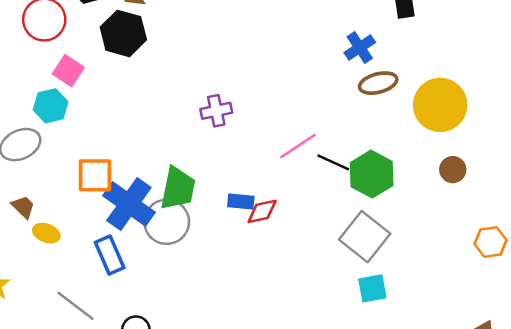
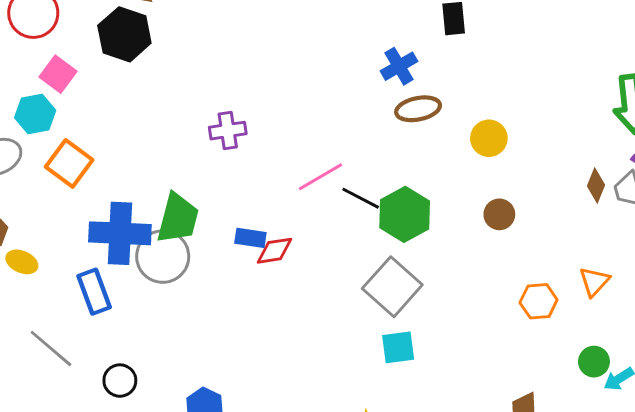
yellow circle: (440, 105) -> (489, 138), size x0.6
orange square: (95, 175) -> (69, 163), moved, turned 33
blue cross: (129, 204) -> (120, 233), turned -36

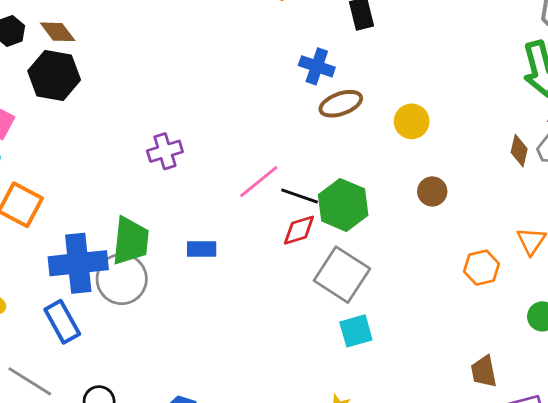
blue cross: (399, 66) -> (317, 66), turned -32
red diamond: (274, 251) -> (299, 230), moved

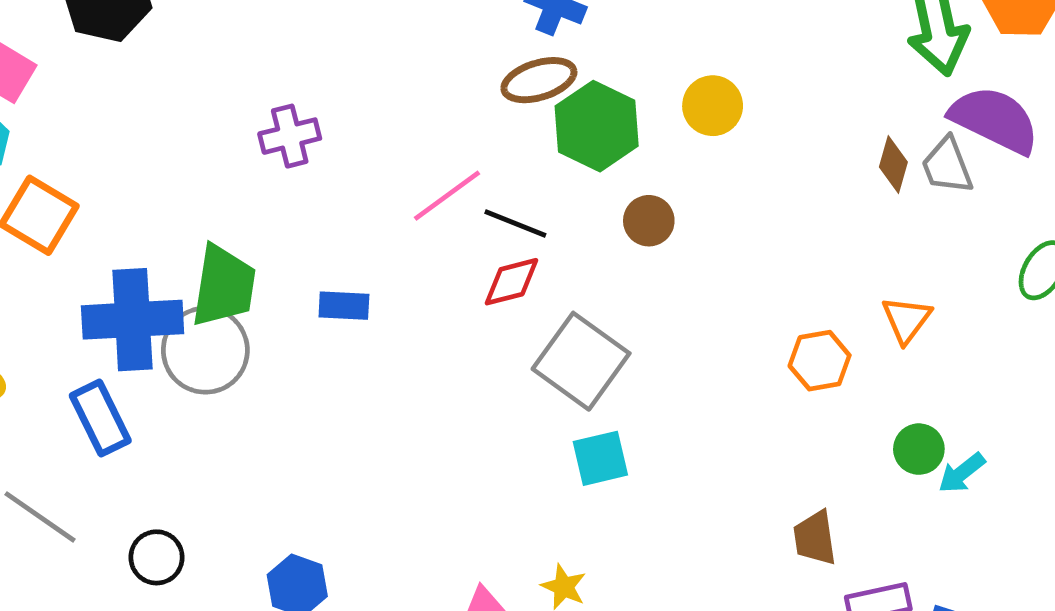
brown ellipse: (341, 104) -> (539, 80), moved
brown circle: (432, 191) -> (649, 221), moved
green hexagon: (343, 205) -> (597, 126), moved

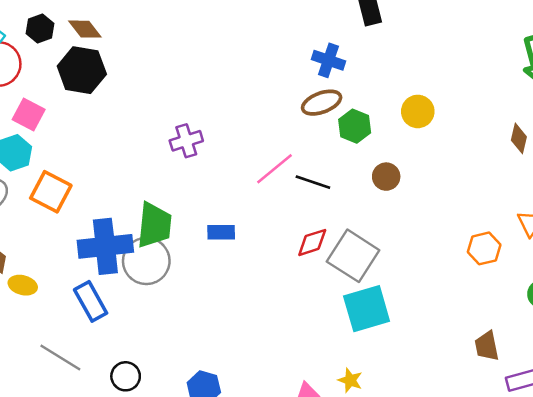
green hexagon: (597, 126) -> (355, 126), size x0.7
red diamond: (511, 282) -> (312, 242), moved
cyan square: (600, 458) -> (367, 309), size x1.5

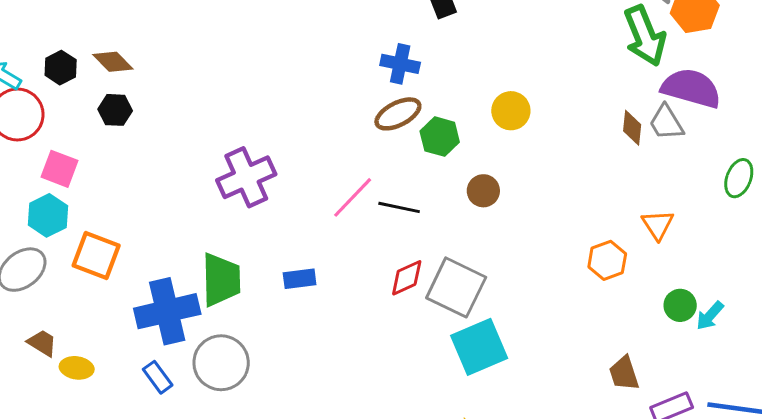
black hexagon: (82, 70) -> (115, 110), size x0.6
purple cross: (186, 141) -> (246, 177), size x1.5
gray circle: (146, 261) -> (221, 363), moved
blue rectangle: (91, 301) -> (158, 377), size x0.7

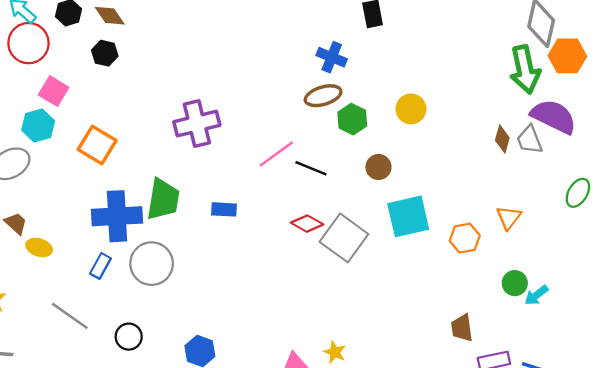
orange square: (96, 255) -> (97, 145), moved
red diamond: (407, 278) -> (307, 224), turned 44
cyan square: (479, 347) -> (408, 216), moved
blue rectangle: (158, 377) -> (100, 266), turned 55

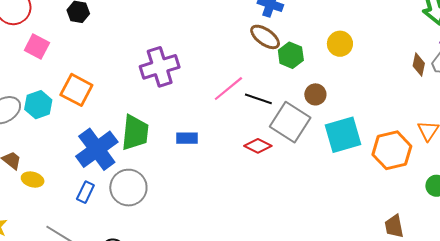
brown ellipse: (323, 96) -> (265, 37), turned 56
cyan hexagon: (38, 125) -> (38, 105), moved
blue cross: (117, 216) -> (97, 149), turned -30
gray square: (344, 238) -> (290, 122), moved
orange hexagon: (465, 238) -> (392, 150), size x1.5

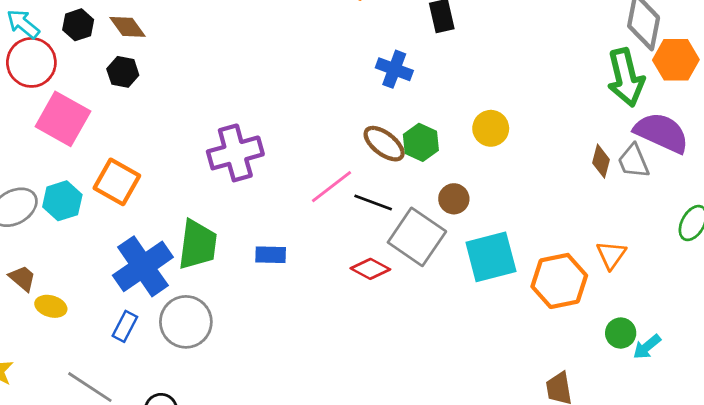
brown ellipse: (265, 37) -> (384, 144), moved
pink square: (37, 47) -> (63, 119), size x1.5

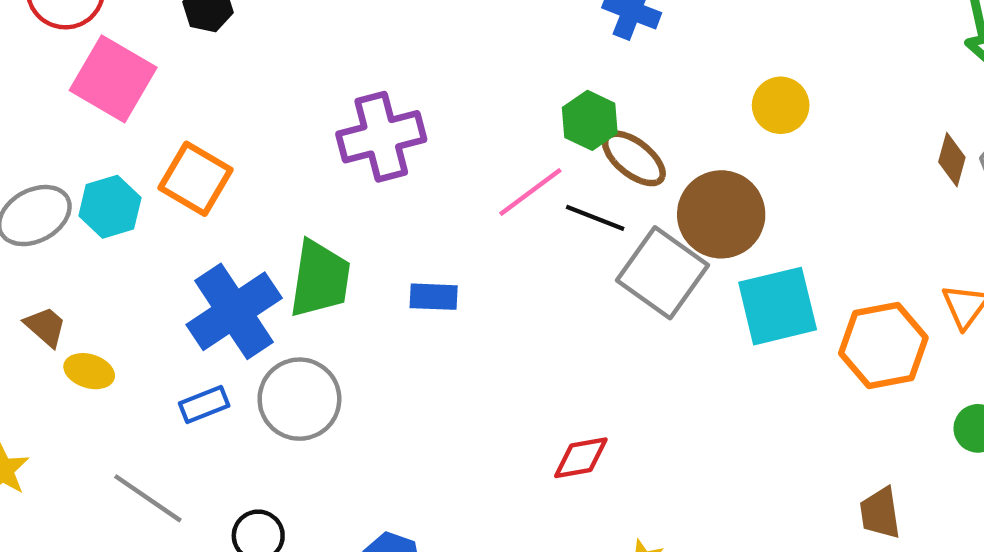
green hexagon: (421, 142) -> (590, 120), moved
brown ellipse: (384, 144) -> (634, 158), moved
brown circle: (454, 199) -> (721, 214), size x1.8
red diamond: (370, 269) -> (581, 458), moved, turned -39
blue rectangle: (125, 326) -> (204, 404), turned 40

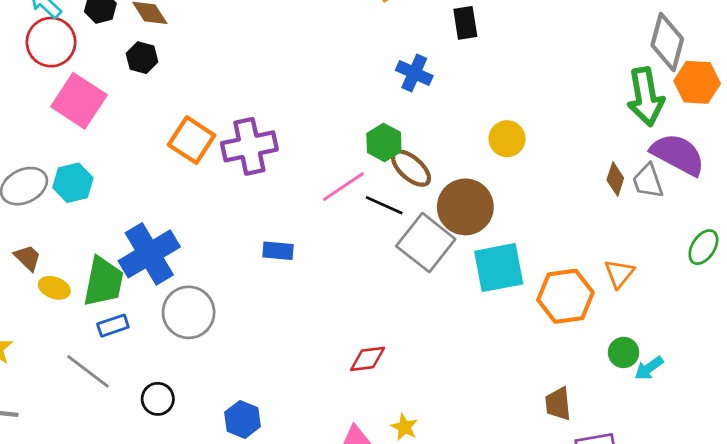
orange square: (196, 179) -> (192, 140), moved
green trapezoid: (320, 279) -> (103, 282), moved
blue rectangle: (204, 404) -> (113, 326), moved

